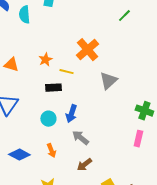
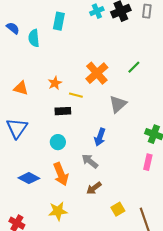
green line: (124, 16) -> (134, 67), moved
blue arrow: (71, 114) -> (100, 137), moved
orange arrow: (51, 151) -> (61, 174), size x1.6

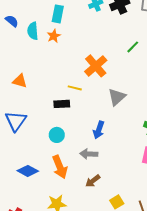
green line: (134, 67) -> (133, 47), moved
orange star: (55, 83) -> (54, 36), moved
gray arrow: (90, 161) -> (89, 154), turned -36

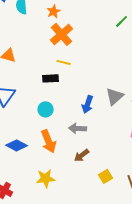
orange star: (54, 36) -> (54, 11), moved
orange cross: (96, 66) -> (62, 34), moved
gray triangle: (117, 97) -> (115, 96), moved

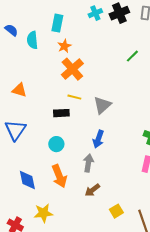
gray triangle: (115, 96) -> (102, 105), moved
gray arrow: (78, 128) -> (88, 163), turned 96
blue diamond: (17, 145) -> (27, 180), turned 50
yellow star: (46, 178) -> (43, 213), moved

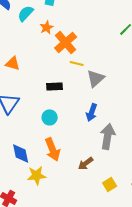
cyan semicircle: (32, 40) -> (26, 13), turned 48
orange star: (64, 46) -> (47, 27), moved
yellow line: (74, 97) -> (77, 63), moved
gray arrow: (88, 163) -> (108, 136), moved, size x1.4
yellow star: (43, 213) -> (37, 175), moved

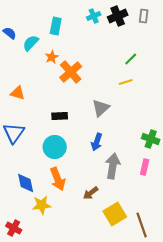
yellow line: (77, 63) -> (126, 82), moved, turned -32
cyan circle: (50, 117) -> (55, 147), size x1.5
yellow square: (110, 184) -> (115, 214), size x1.6

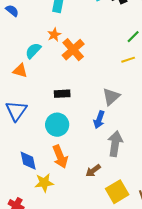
cyan semicircle: (31, 43) -> (33, 51), moved
gray triangle: (101, 108) -> (111, 97), moved

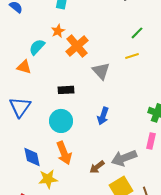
gray triangle: (111, 97) -> (101, 71), moved, turned -30
gray arrow: (115, 144) -> (124, 158), moved, turned -120

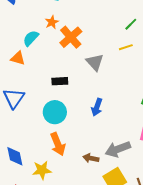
blue diamond: (32, 157) -> (15, 156), moved
brown arrow: (97, 167) -> (91, 158), turned 49

